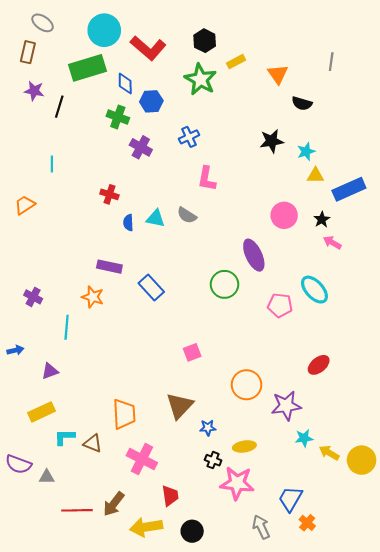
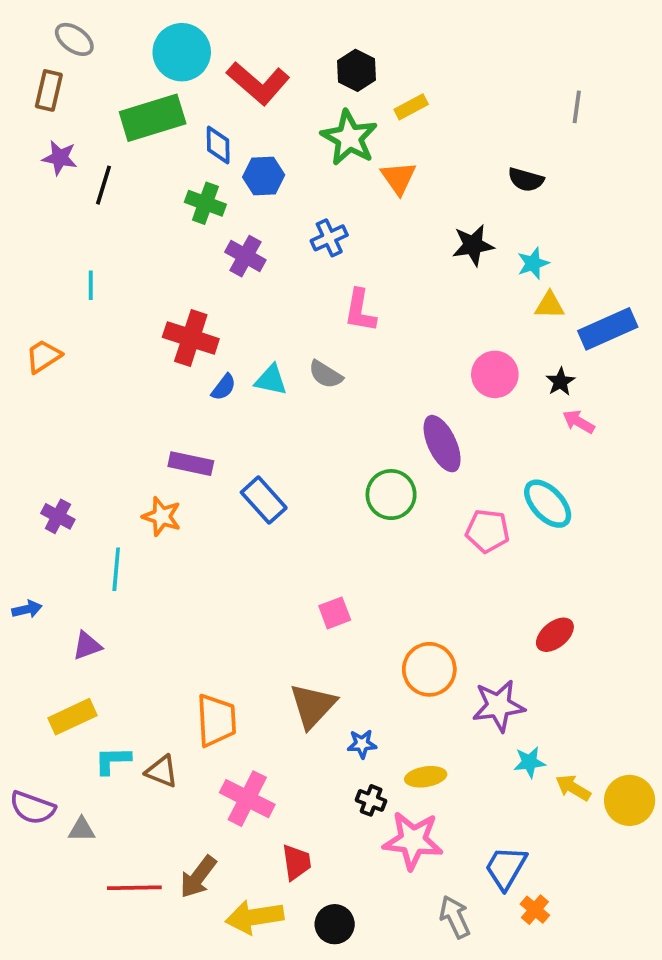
orange triangle: (278, 74) -> (398, 178), moved
red cross: (109, 194) -> (191, 338), size x1.6
blue semicircle: (128, 223) -> (224, 387), turned -140

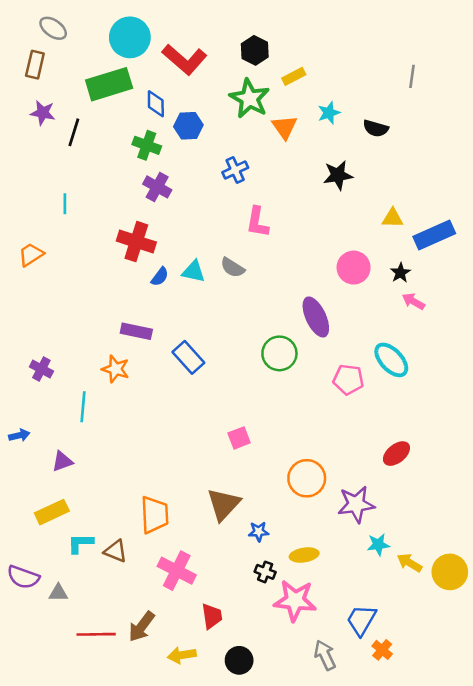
purple cross: (245, 256) -> (157, 187), moved
cyan star: (533, 263) -> (329, 113), moved
yellow arrow: (255, 917) -> (182, 655), size x0.7

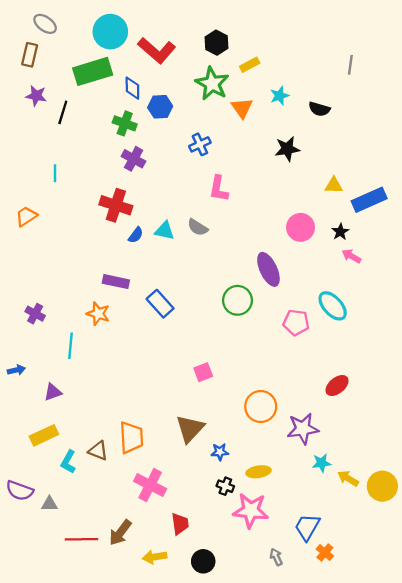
cyan L-shape: (80, 543) -> (68, 462), turned -60
brown triangle: (116, 551) -> (98, 451), moved
gray arrow: (325, 655) -> (276, 557), size x0.7

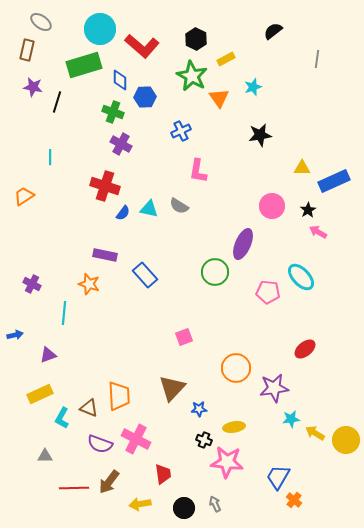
black semicircle: (319, 109) -> (273, 31), moved, turned 126
purple ellipse: (268, 269) -> (243, 244), turned 48
purple semicircle: (20, 491) -> (100, 444), moved
gray arrow: (276, 557) -> (215, 504), moved

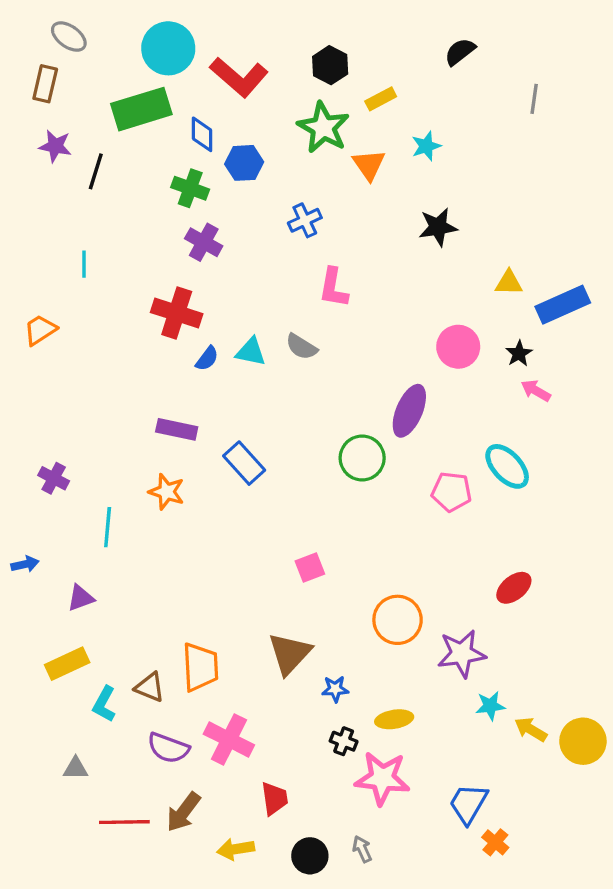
orange star: (89, 284) -> (167, 492), moved

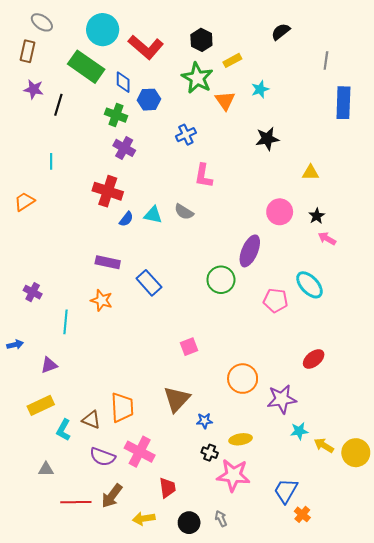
green rectangle: (141, 109) -> (86, 67), turned 52
blue rectangle: (563, 305) -> (343, 103), moved, turned -64

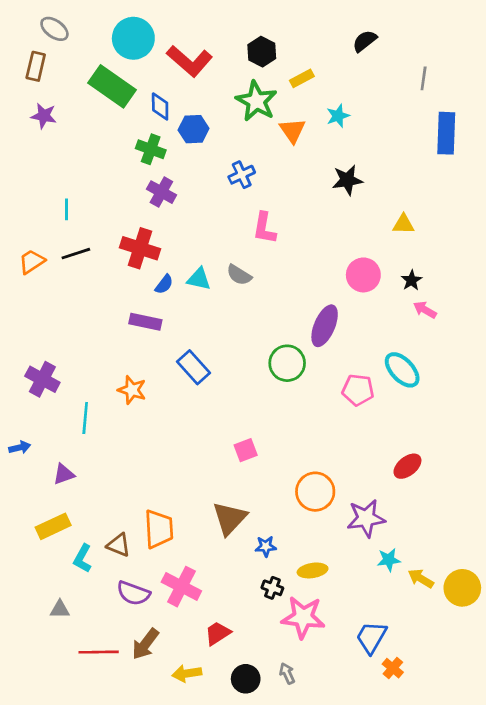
black line: (58, 105) -> (76, 254), moved, turned 55
purple rectangle: (108, 262) -> (145, 322), moved
purple cross: (33, 292) -> (42, 379), size x1.4
red trapezoid: (167, 488) -> (218, 633), turned -115

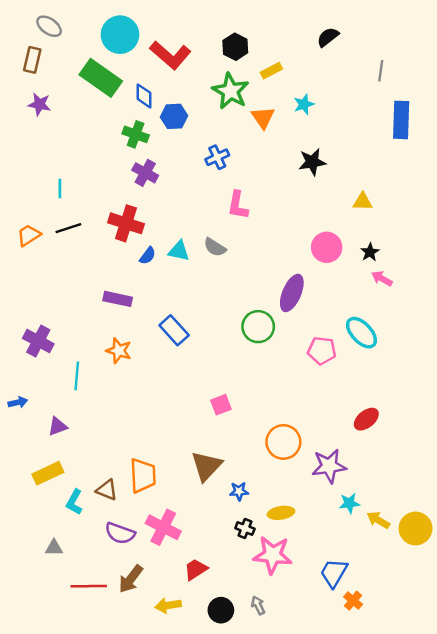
purple rectangle: (145, 322) -> (118, 299), moved

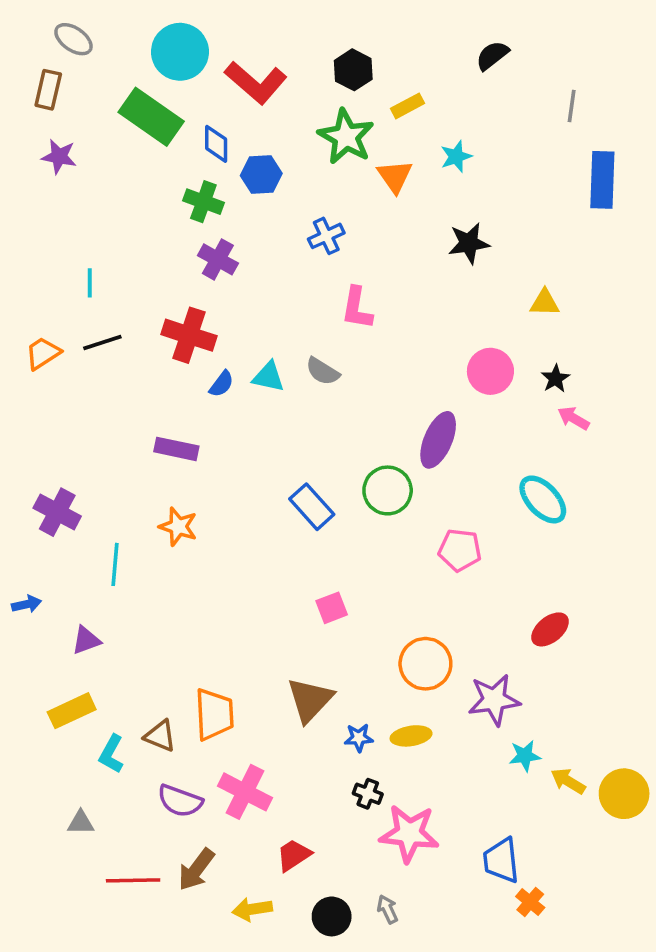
blue rectangle: (174, 330) -> (312, 507), moved
pink pentagon: (322, 351) -> (460, 550), moved
yellow ellipse: (281, 513) -> (411, 736), moved
blue trapezoid: (334, 573) -> (501, 860), turned -36

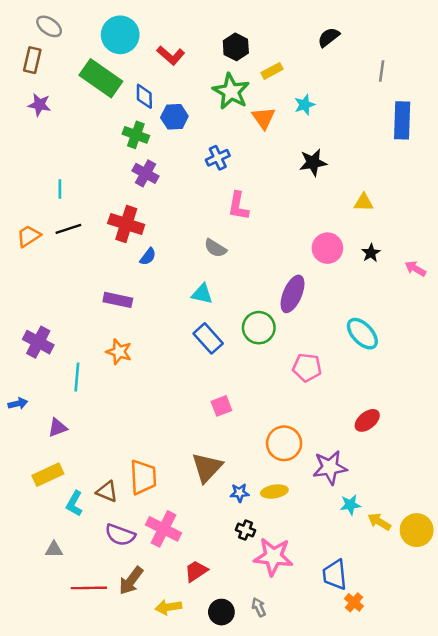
red L-shape: (256, 82) -> (171, 55), size x0.7
cyan triangle: (268, 377) -> (202, 294), moved
pink arrow: (573, 418) -> (415, 269), moved

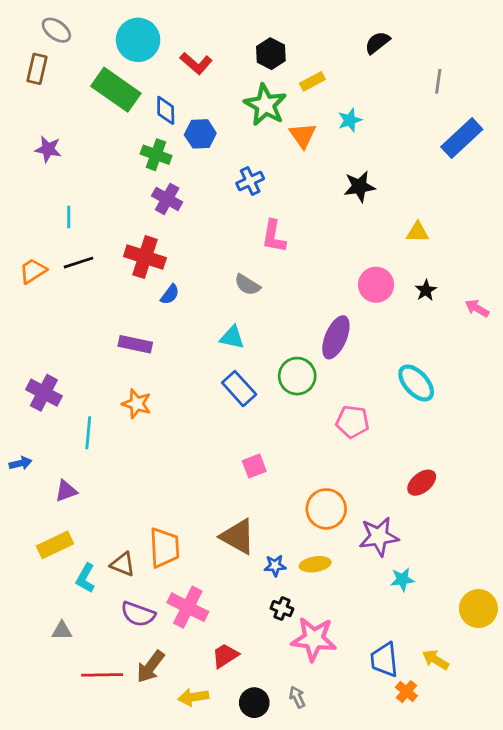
purple star: (39, 105) -> (48, 149), moved
blue rectangle: (402, 120) -> (462, 138), turned 45
brown triangle: (207, 467) -> (238, 537), turned -44
yellow arrow: (379, 522) -> (436, 660), moved

